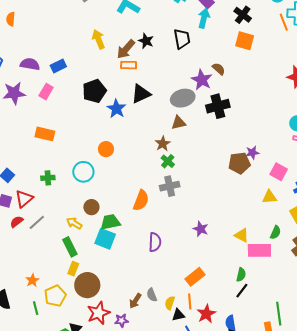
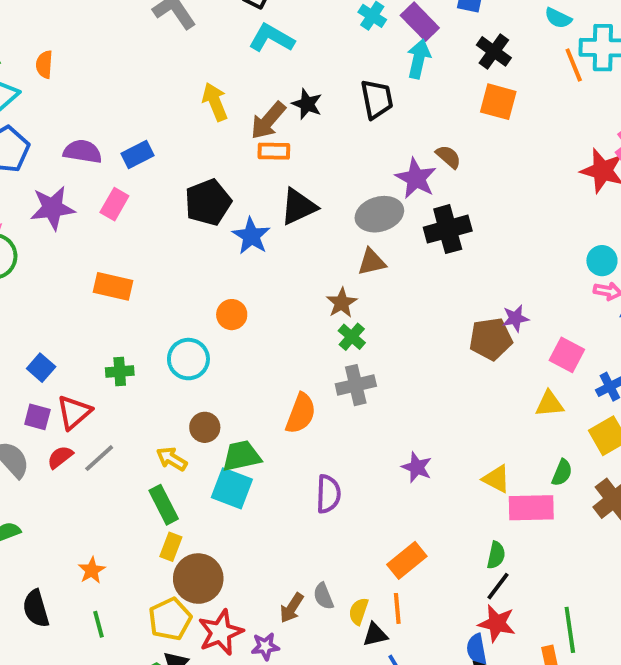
yellow pentagon: (55, 296) -> (170, 619), moved
red star: (206, 314) -> (497, 623), moved, turned -30

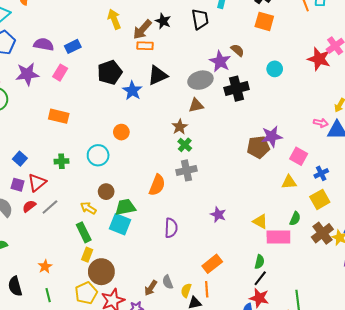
cyan circle: (602, 261) -> (275, 69), moved
purple star: (515, 318) -> (272, 136), size x1.5

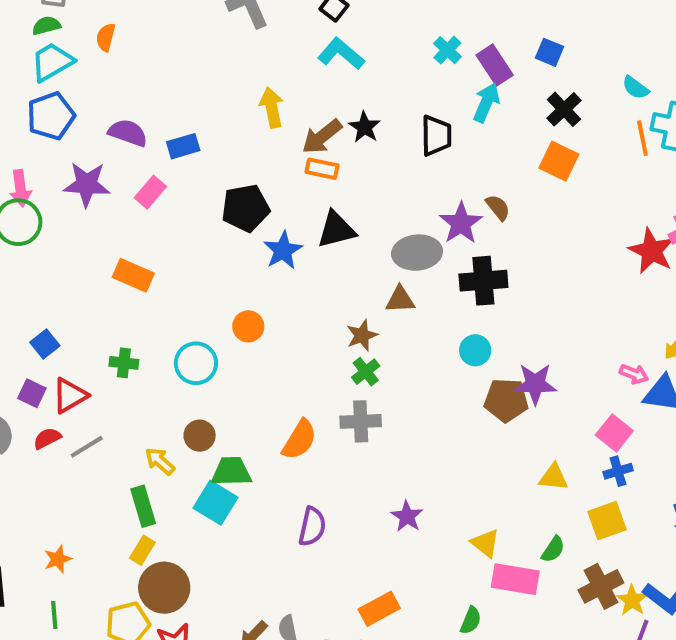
cyan circle: (275, 69) -> (475, 350), moved
pink square: (299, 156) -> (614, 433), moved

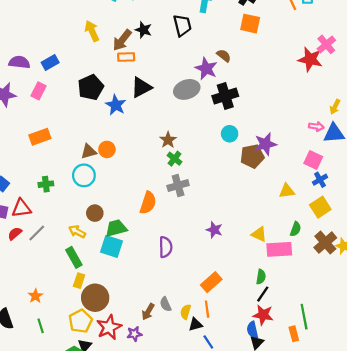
orange rectangle: (133, 275) -> (40, 137), turned -30
brown triangle: (400, 300) -> (89, 151), moved
red triangle: (70, 396) -> (21, 208), turned 36

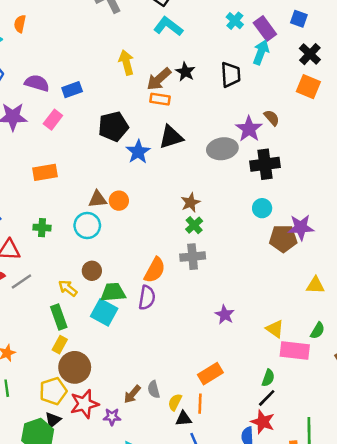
purple semicircle: (166, 247) -> (147, 298), moved

